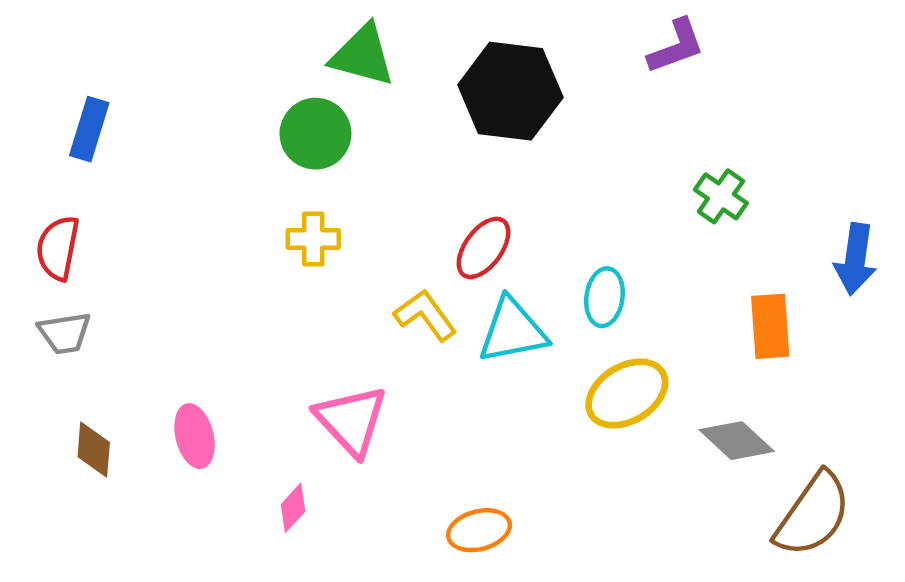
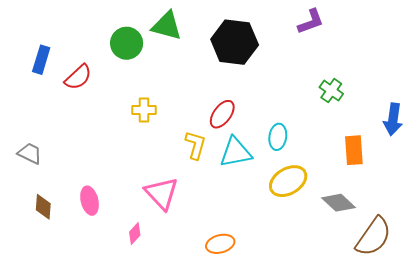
green circle: (315, 134) -> (127, 43), moved
red semicircle: (58, 248) -> (78, 77), moved, turned -144
yellow L-shape: (425, 315) -> (195, 145), turned 52
gray trapezoid: (65, 333) -> (30, 153), turned -145

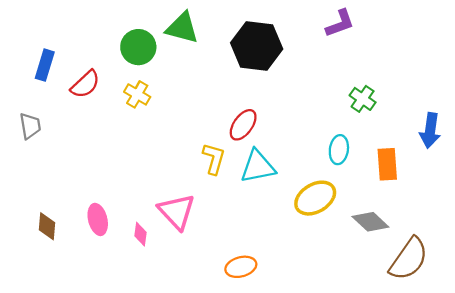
yellow cross: (144, 110) -> (137, 94), moved, turned 30
cyan ellipse: (278, 137) -> (339, 150), moved
gray trapezoid: (30, 153) -> (30, 126), moved, turned 55
pink diamond: (135, 234) -> (141, 234), moved, turned -35

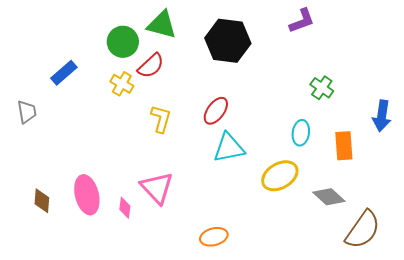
blue rectangle: (45, 65) -> (64, 73), moved, turned 32
red semicircle: (85, 84) -> (151, 66), moved
yellow L-shape: (214, 159) -> (161, 119), moved
pink ellipse: (98, 219) -> (87, 195), size x1.4

